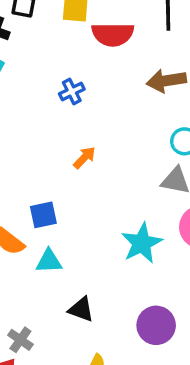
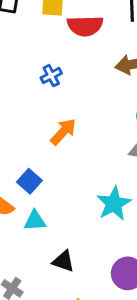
orange arrow: (84, 158) -> (63, 132), size x1.4
blue square: (43, 215) -> (29, 181), turned -35

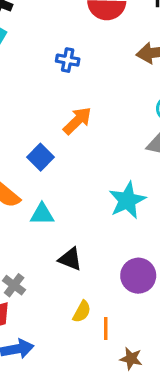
blue cross: (51, 76) -> (68, 60), turned 35
blue square: (29, 181) -> (40, 157), moved

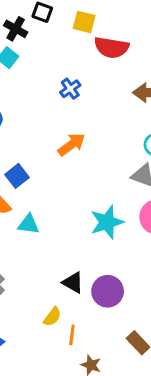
blue cross: (68, 60) -> (70, 89), turned 36
blue square: (40, 157) -> (17, 176), moved
black triangle: (70, 259) -> (73, 283), moved

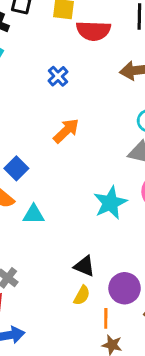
purple circle: (108, 291) -> (125, 288), moved
yellow semicircle: (52, 317) -> (82, 295), moved
orange line: (72, 335) -> (106, 318), moved

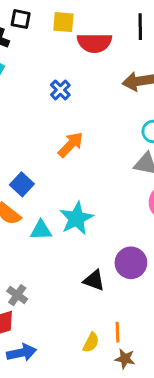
cyan star: (110, 203) -> (76, 218), moved
purple circle: (125, 288) -> (131, 263), moved
yellow semicircle: (82, 295) -> (91, 342), moved

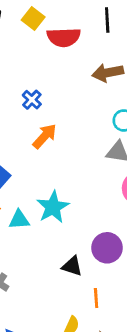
yellow square: (63, 22) -> (33, 18), turned 35
blue cross: (60, 90) -> (32, 100), moved
orange line: (118, 332) -> (96, 298), moved

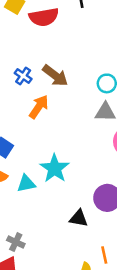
brown arrow: (108, 73) -> (55, 76), moved, turned -124
orange line: (96, 298) -> (104, 255), moved

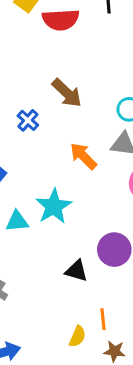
blue cross: (23, 76) -> (28, 120), moved
orange arrow: (39, 107) -> (83, 156), moved, turned -85

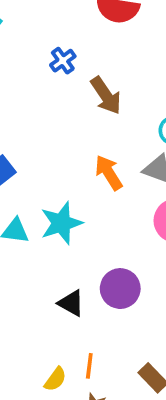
blue cross: (28, 120) -> (63, 61), moved

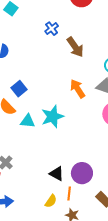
purple circle: (120, 289) -> (82, 173), moved
black triangle: (71, 303) -> (57, 174), moved

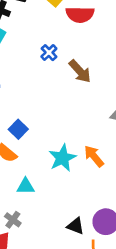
orange arrow: (78, 89) -> (94, 156), moved
cyan triangle: (28, 121) -> (26, 186), moved

